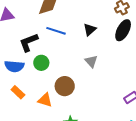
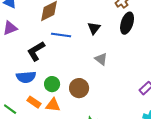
green circle: (41, 63) -> (52, 84), moved
orange triangle: (45, 100) -> (53, 105), moved

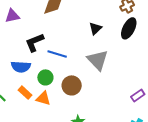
blue line: (61, 35) -> (57, 54), moved
gray triangle: (101, 59) -> (98, 60), size x1.6

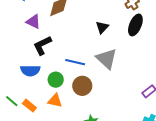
purple triangle: (12, 16) -> (33, 22), moved, turned 42
blue line: (57, 54) -> (75, 62), moved
orange rectangle: (25, 93) -> (29, 106), moved

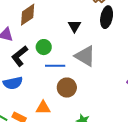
green circle: (56, 80) -> (44, 47), moved

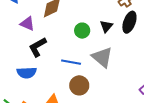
black triangle: (74, 26) -> (106, 26), moved
green circle: (44, 47) -> (82, 31), moved

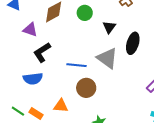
black ellipse: (129, 22) -> (133, 43), moved
green circle: (82, 31) -> (85, 13), moved

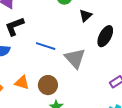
gray triangle: (107, 58) -> (75, 58), moved
brown circle: (86, 88) -> (48, 85), moved

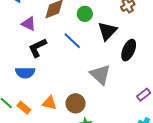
black triangle: (85, 15) -> (107, 31), size x1.5
blue line: (46, 46) -> (72, 41), moved, turned 30

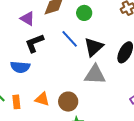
black triangle: (107, 31) -> (94, 47), moved
gray triangle: (100, 75) -> (95, 75), turned -45
orange rectangle: (24, 108) -> (16, 102), turned 40

